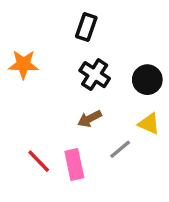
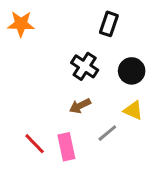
black rectangle: (86, 27) -> (109, 24), moved
orange star: (23, 64) -> (21, 24), moved

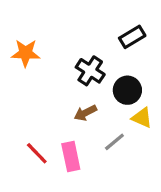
orange star: (21, 24) -> (26, 53), moved
black rectangle: (109, 24) -> (132, 37), moved, turned 40
black circle: (132, 71) -> (127, 90), moved

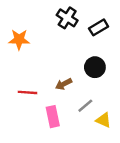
black cross: (90, 71) -> (67, 18), moved
yellow triangle: (142, 118) -> (103, 120), moved
red line: (37, 153) -> (27, 92), moved, turned -42

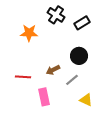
orange star: (19, 39) -> (29, 33), moved
gray line: (85, 106) -> (72, 80), moved

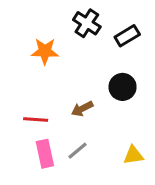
gray line: (72, 80) -> (78, 151), moved
pink rectangle: (44, 97) -> (45, 154), moved
yellow triangle: (86, 100) -> (133, 155), turned -32

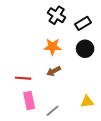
orange star: (45, 51) -> (53, 47), moved
black circle: (123, 87) -> (85, 49), moved
gray line: (78, 151) -> (53, 111), moved

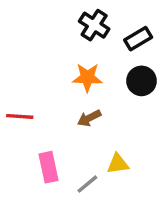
red line: (23, 78) -> (20, 116), moved
yellow triangle: (87, 102) -> (118, 164), moved

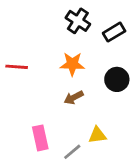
black circle: (142, 81) -> (117, 79), moved
red line: (20, 116) -> (17, 67), moved

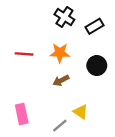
red line: (17, 67) -> (24, 54), moved
yellow triangle: (97, 135) -> (81, 112), turned 42
pink rectangle: (40, 138) -> (22, 114), moved

